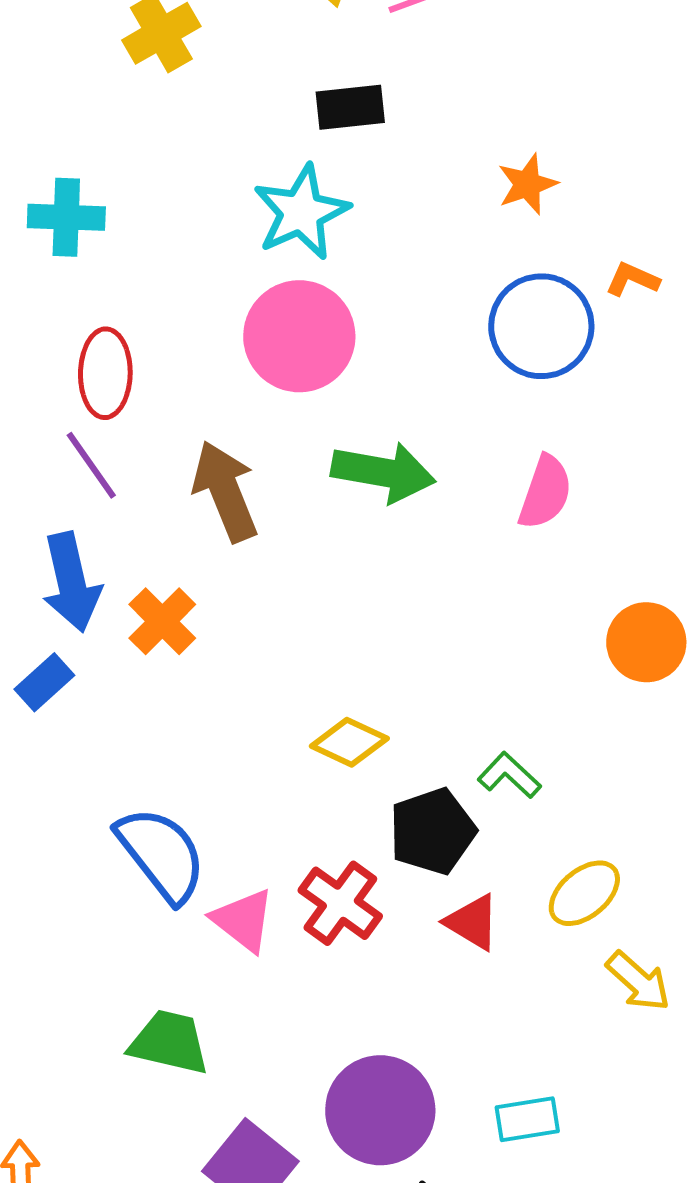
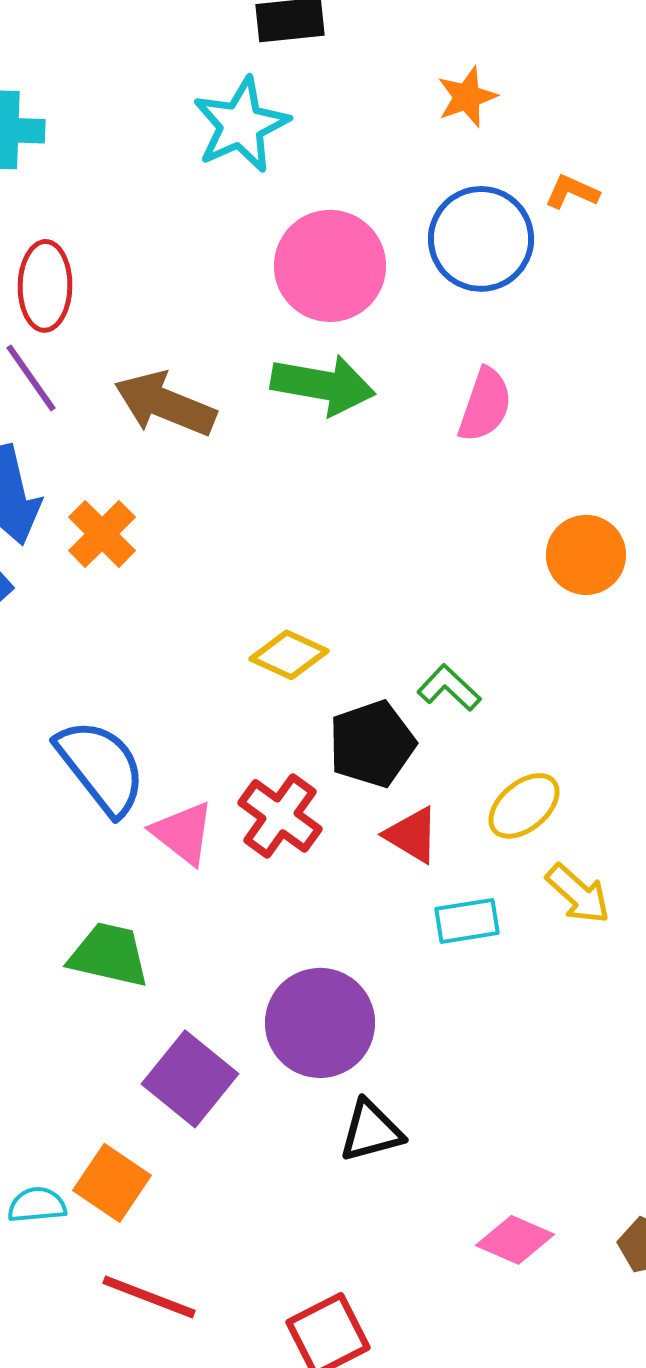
pink circle: (299, 336) -> (330, 266), moved
brown arrow: (225, 491) -> (165, 404), turned -46
cyan rectangle: (527, 1119) -> (467, 921), moved

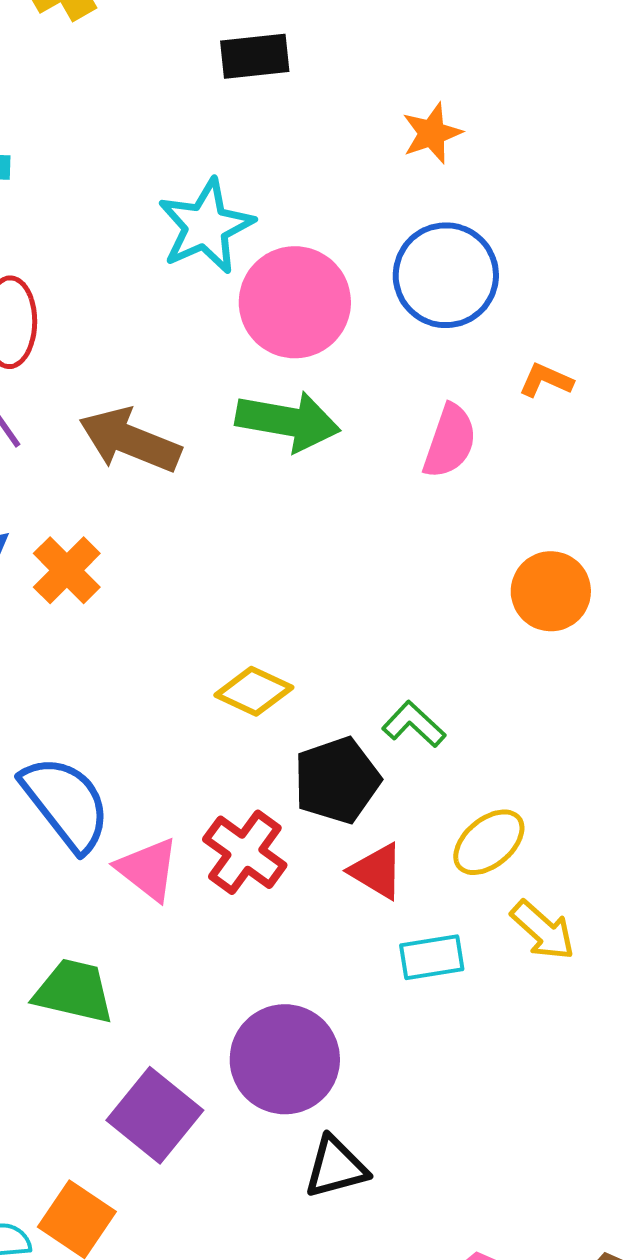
cyan star: (241, 125) -> (206, 226), moved
orange L-shape: (572, 192) -> (546, 380), moved

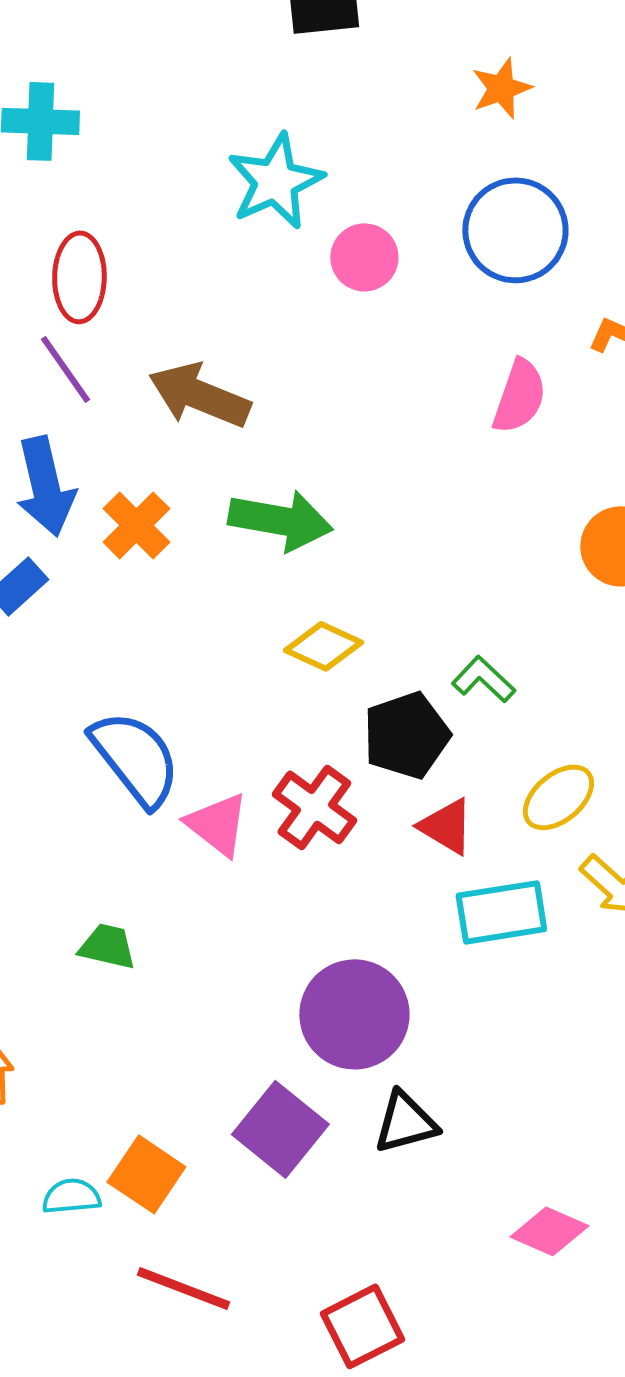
pink circle: (295, 302) -> (364, 257), size x0.6
green arrow: (288, 421) -> (280, 520), moved
cyan rectangle: (432, 957) -> (501, 912), size x1.4
green trapezoid: (74, 991) -> (107, 946), moved, size x0.7
purple square: (155, 1115) -> (280, 1129), moved

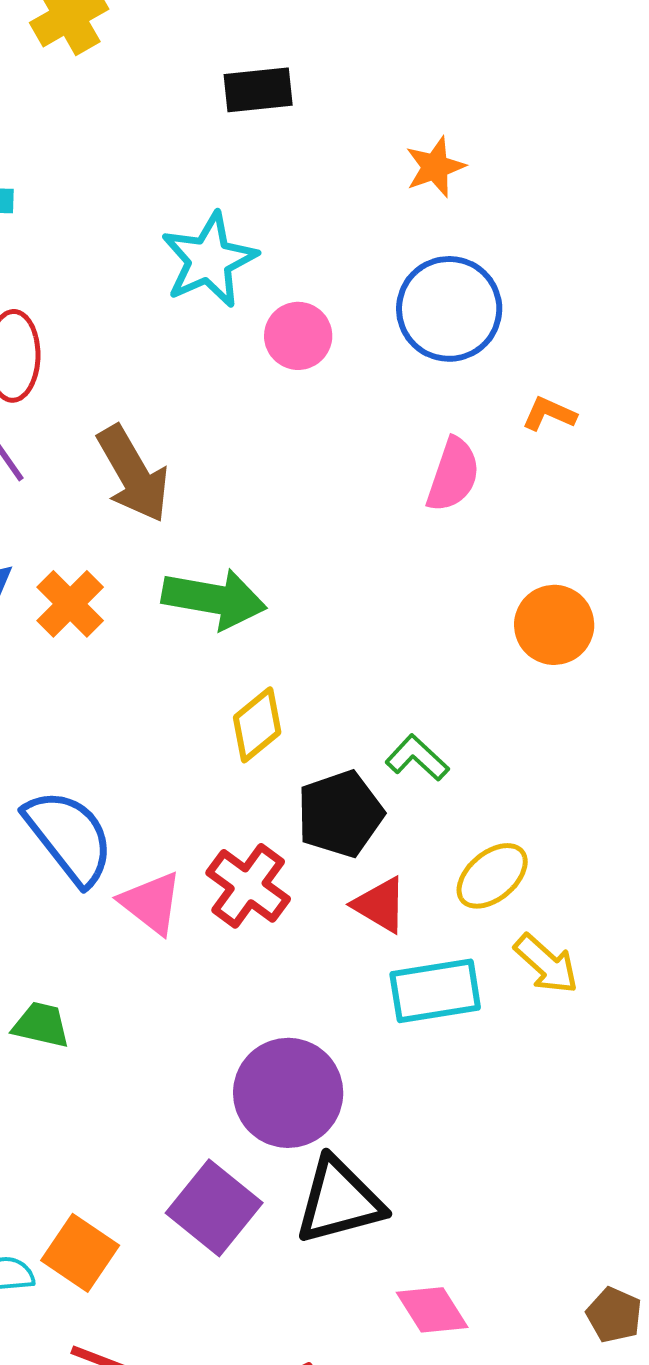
brown arrow: (199, 395) -> (133, 474), turned -142
yellow diamond: (323, 646) -> (257, 725), turned -64
black triangle: (405, 1122) -> (339, 1201), size x1.4
pink diamond: (549, 1231) -> (432, 1310), moved, turned 34

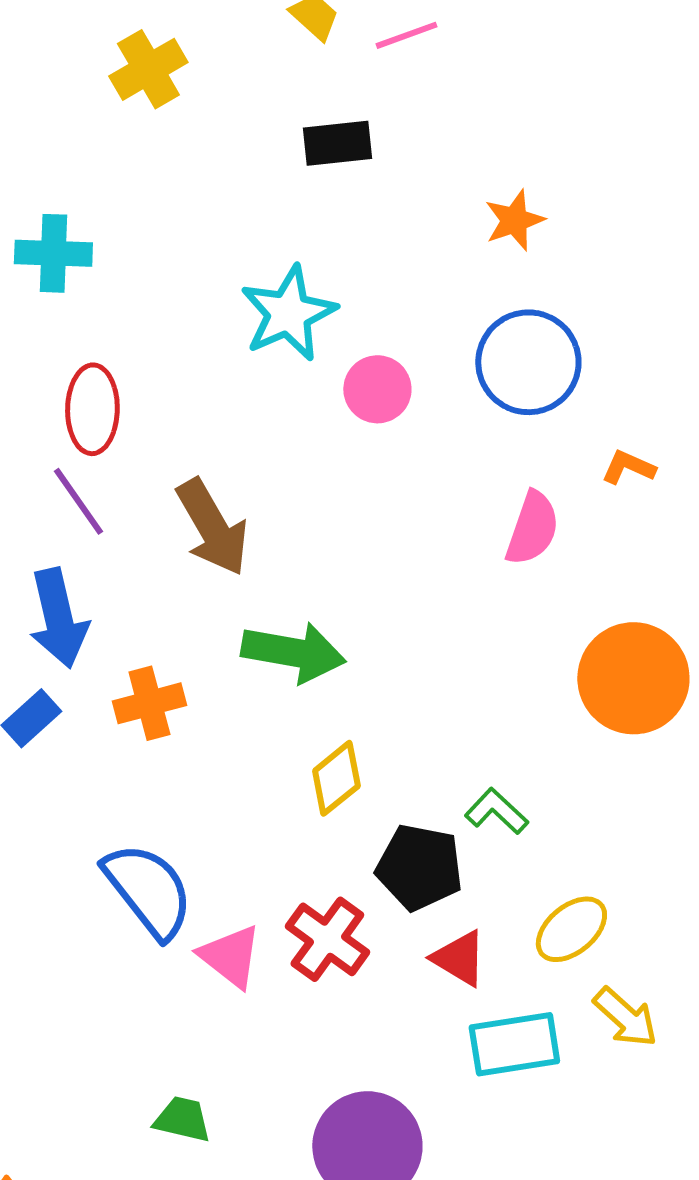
orange cross: (70, 604) -> (149, 703), moved, turned 30
orange circle: (554, 625) -> (633, 678), size x1.4
black pentagon: (340, 814) -> (419, 867), turned 30
green trapezoid: (41, 1025) -> (182, 1119), moved

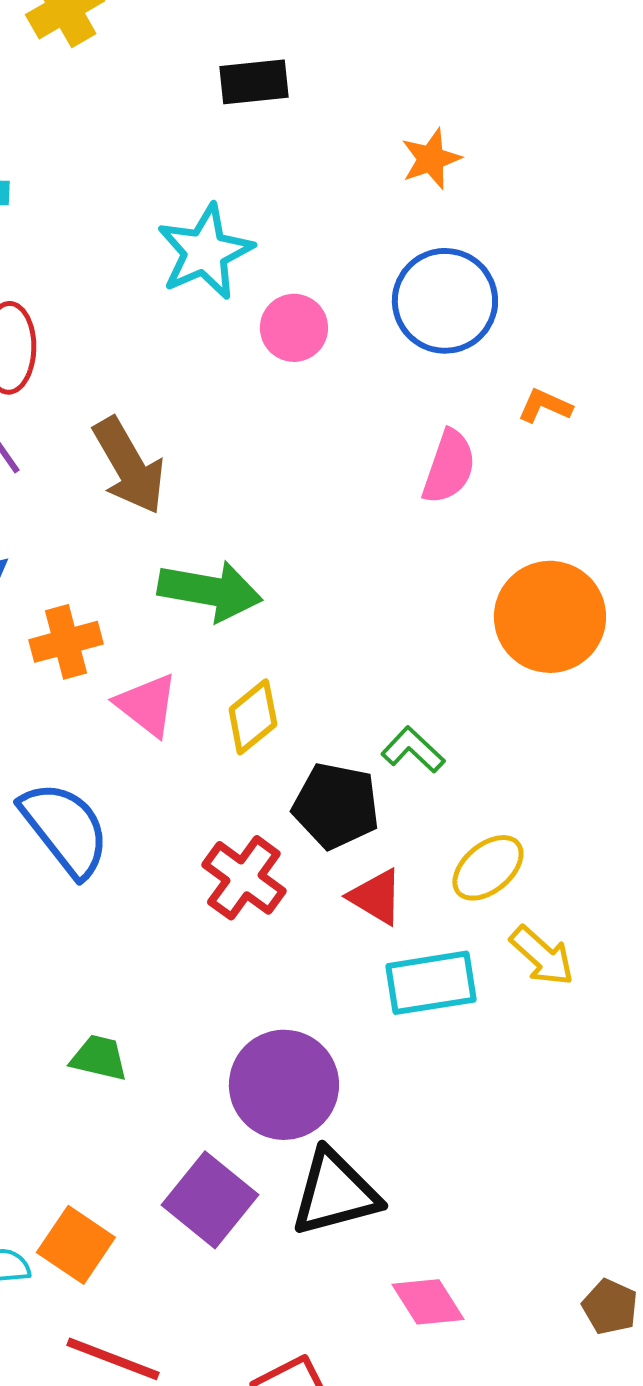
pink triangle: (230, 956) -> (147, 705), moved

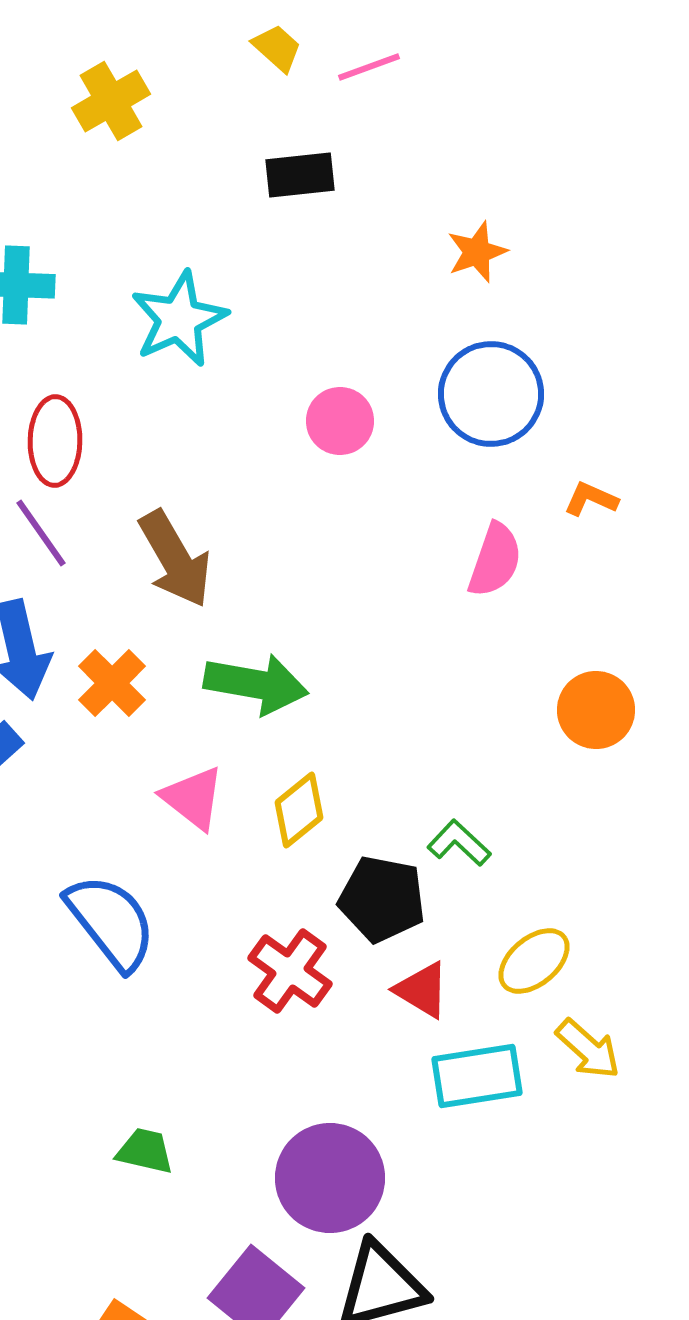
cyan star: (205, 252) -> (179, 319), moved
orange circle: (550, 617) -> (596, 710), size x0.7
orange cross: (66, 642) -> (112, 683), moved, turned -30

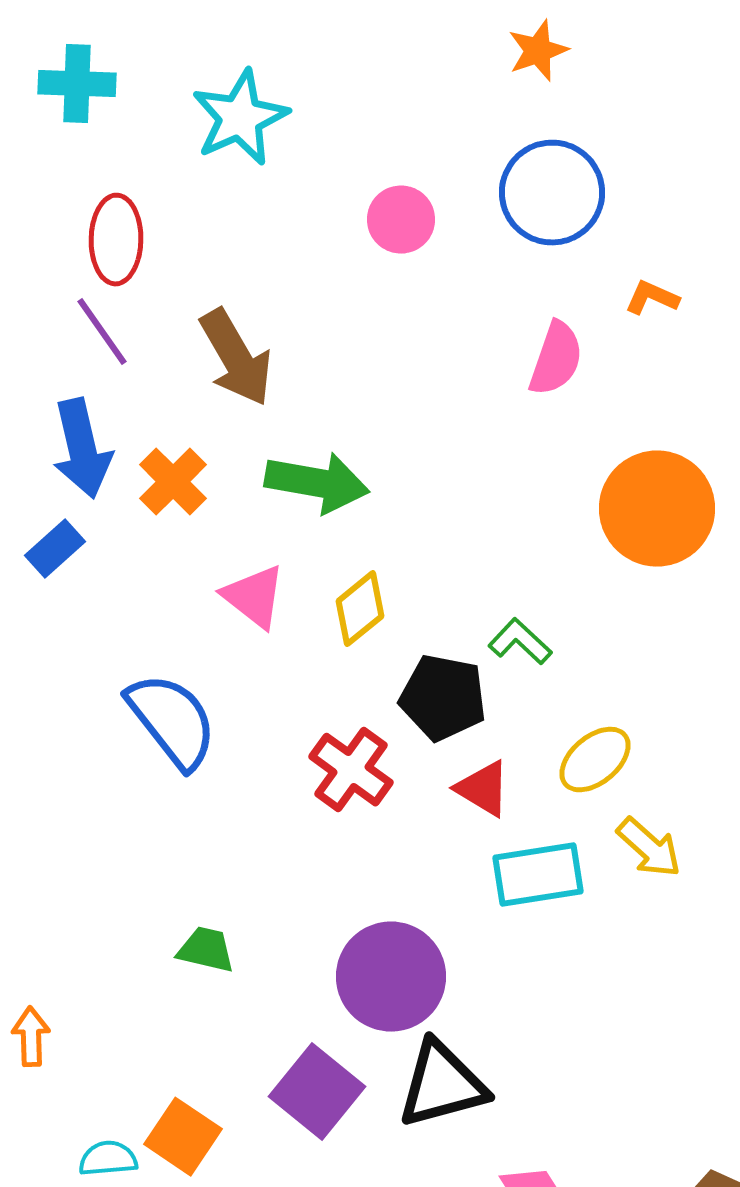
orange circle: (596, 710) -> (657, 509), size x1.5

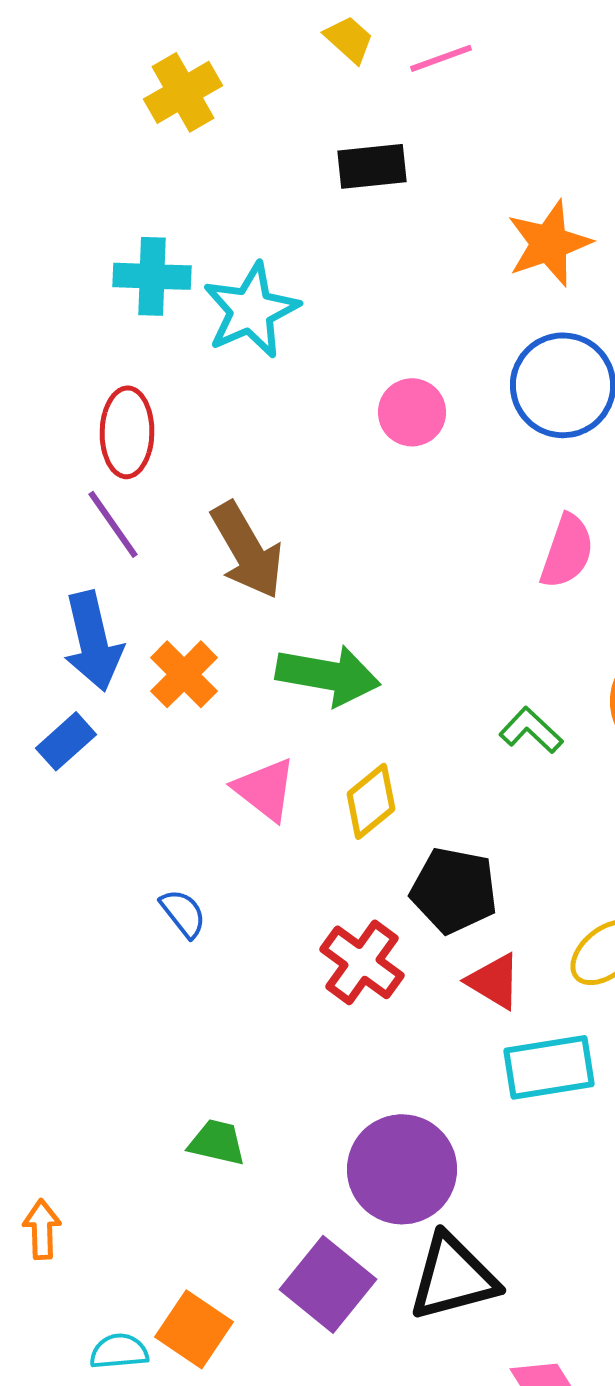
orange star: (538, 51) -> (549, 243), size x1.4
cyan cross: (77, 84) -> (152, 276), moved
green L-shape: (520, 642) -> (531, 730), moved
blue semicircle: (172, 721) -> (183, 913), size x0.5

